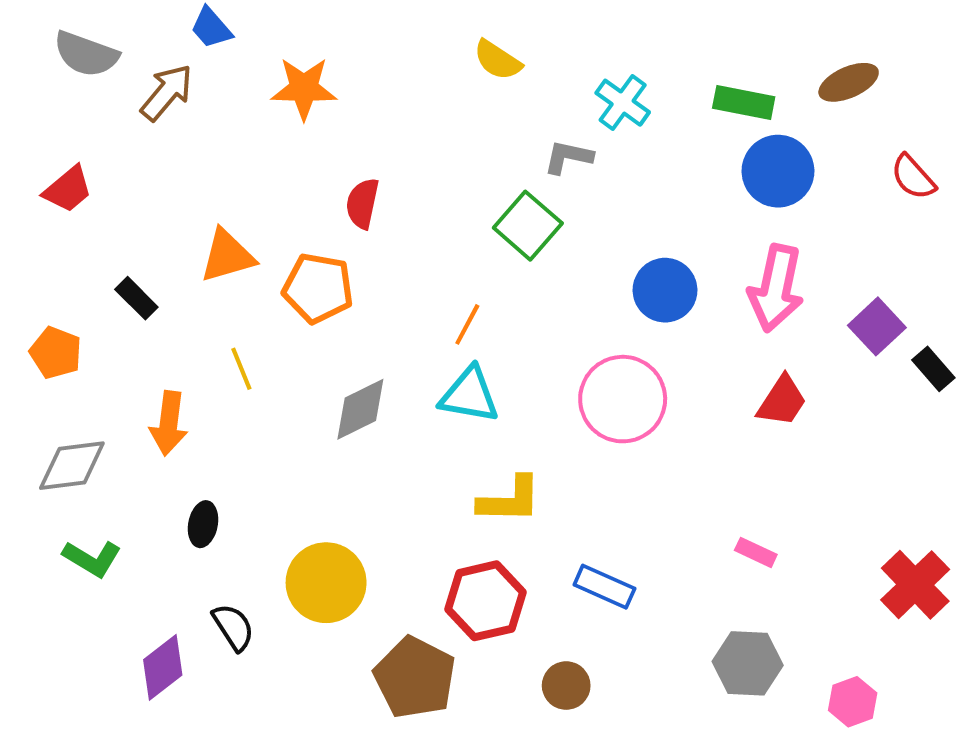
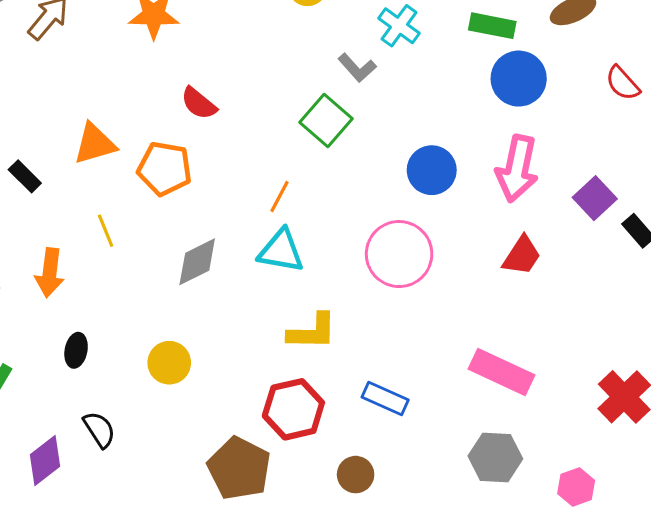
gray L-shape: (568, 157) -> (357, 68), turned -144
red semicircle: (362, 203) -> (199, 103), turned -63
pink rectangle: (756, 552) -> (502, 372), size x2.0
yellow circle: (326, 583) -> (169, 363), moved, size x0.7

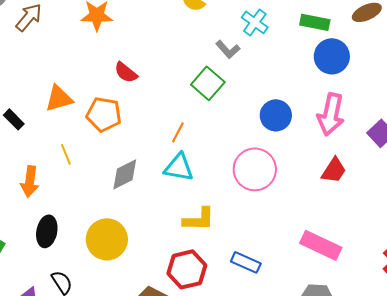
black ellipse: (76, 350) -> (47, 231), size x1.4
yellow circle: (169, 363) -> (107, 239), size x1.5

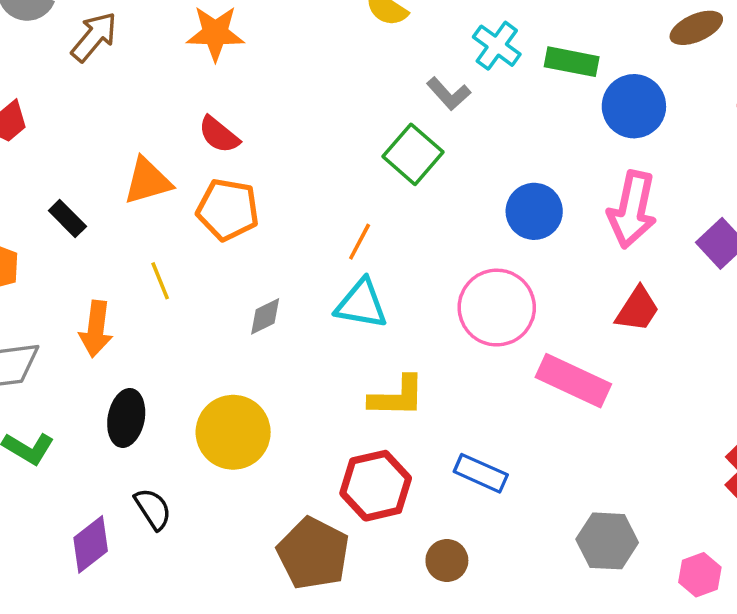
green rectangle: (315, 22) -> (572, 62), moved
red semicircle: (126, 72) -> (219, 135), moved
gray diamond: (125, 174) -> (265, 316), size x0.7
pink rectangle: (321, 245) -> (573, 381), moved

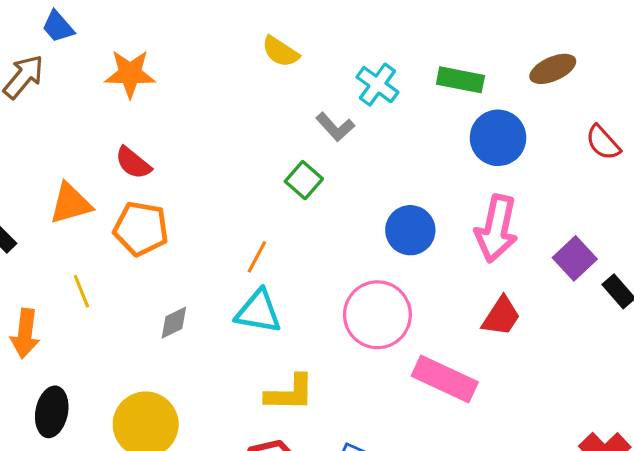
green rectangle: (572, 62) -> (460, 80), moved
green square: (413, 154) -> (304, 180), size x0.7

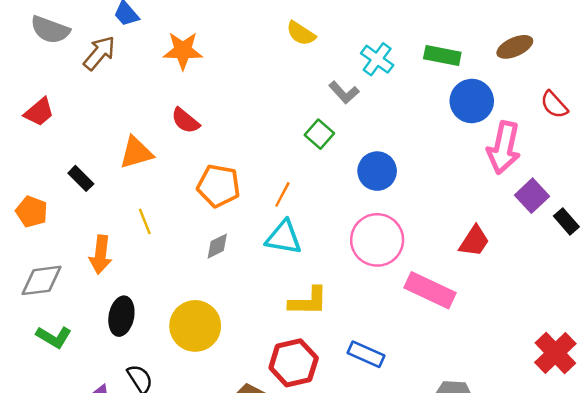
orange pentagon: (141, 229) -> (219, 186), moved
pink arrow: (496, 229) -> (504, 148), moved
blue circle: (410, 230) -> (377, 171), moved

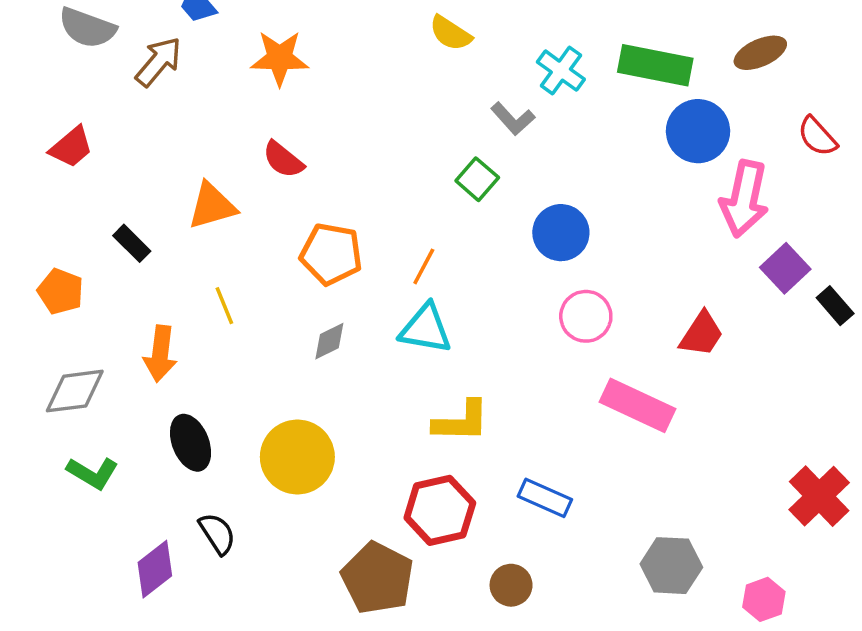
green rectangle: (442, 56) -> (655, 65), size x1.4
pink circle: (377, 240) -> (586, 316), moved, size x0.7
black ellipse: (121, 316) -> (191, 443), turned -33

